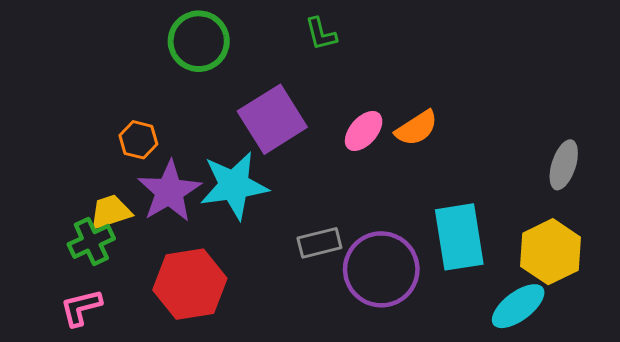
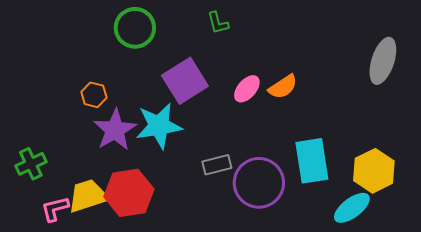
gray ellipse: (564, 165) -> (383, 61), moved, size x1.4
yellow trapezoid: (110, 212) -> (88, 196), moved, size x1.4
green cross: (91, 241) -> (31, 164), moved

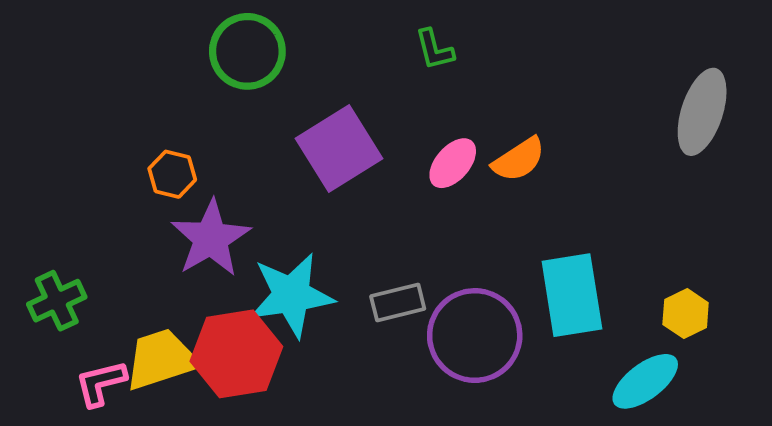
green L-shape: (218, 23) -> (434, 49), moved
cyan star: (159, 126) -> (291, 295), moved
yellow hexagon: (374, 171) -> (686, 314), size x0.6

